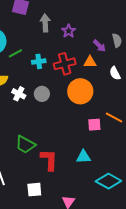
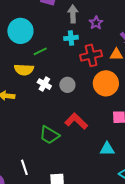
green line: (15, 53) -> (40, 51), moved
cyan cross: (39, 61) -> (71, 38), moved
red L-shape: (49, 160) -> (76, 121), moved, turned -50

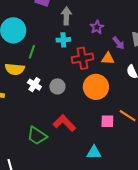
purple star: (96, 23) -> (97, 27), moved
green line: (40, 51) -> (32, 52), turned -48

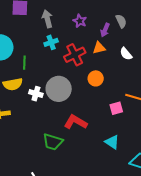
purple arrow: (119, 43) -> (105, 30), turned 80
gray circle: (57, 86) -> (59, 89), size x1.6
orange circle: (96, 87) -> (96, 78), size x0.6
cyan triangle: (94, 152) -> (112, 142), turned 49

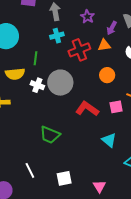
green line: (24, 63) -> (36, 58), moved
orange circle: (96, 78) -> (107, 75), moved
red L-shape: (76, 122) -> (87, 109), moved

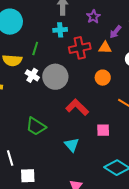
pink square: (116, 107) -> (103, 130), moved
cyan triangle: (109, 140) -> (72, 145), moved
white square: (64, 178) -> (28, 176), moved

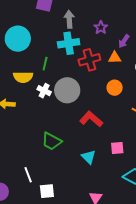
cyan cross: (60, 30) -> (69, 43), size x1.5
pink square: (103, 130) -> (117, 148), moved

